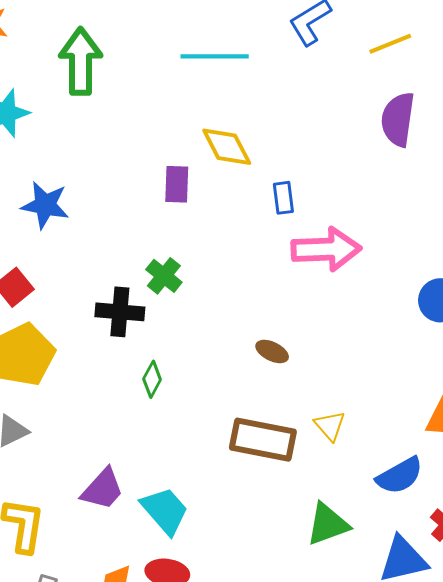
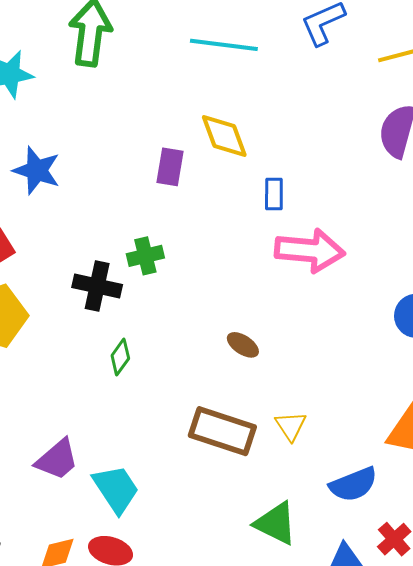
green cross: (164, 276) -> (145, 256), turned 30
green triangle: (328, 524) -> (276, 523), turned 39

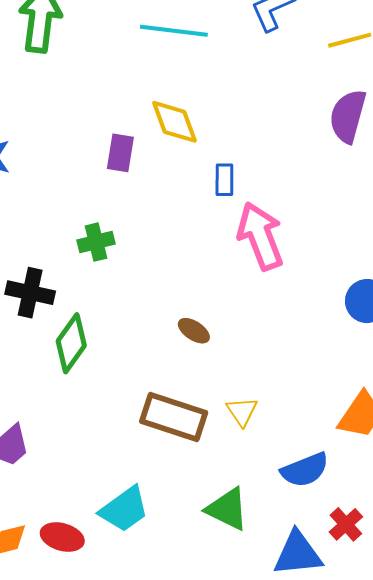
pink arrow: (310, 250) -> (260, 236), turned -116
black cross: (97, 286) -> (30, 293), moved
green diamond: (120, 357) -> (71, 343), size x1.6
cyan trapezoid: (116, 489) -> (124, 509), moved, turned 88

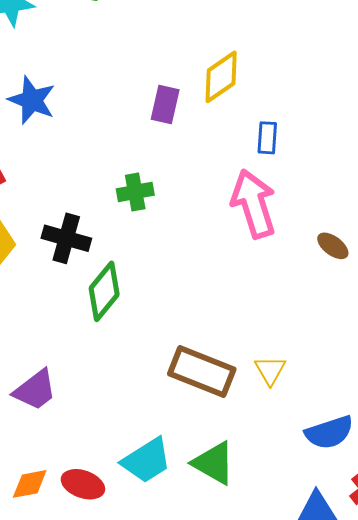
yellow diamond: (174, 122) -> (221, 77), turned 72
pink arrow: (260, 236) -> (254, 204), moved
brown ellipse: (194, 331) -> (333, 246), moved
green triangle: (227, 509) -> (214, 463), moved

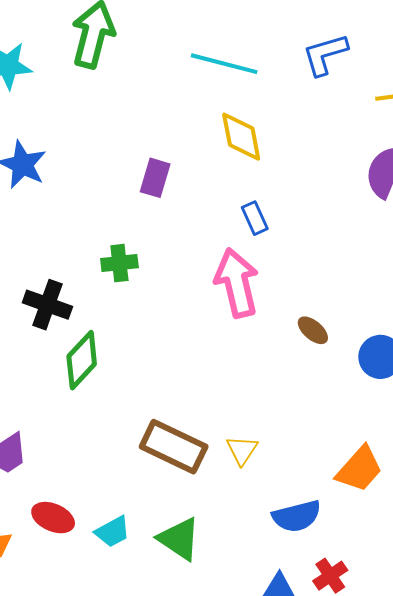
yellow diamond: (221, 77) -> (241, 137), moved, turned -70
blue rectangle: (267, 138) -> (255, 218), turned -32
cyan trapezoid: (147, 460) -> (113, 532), size x0.7
red ellipse: (83, 484) -> (53, 518), moved

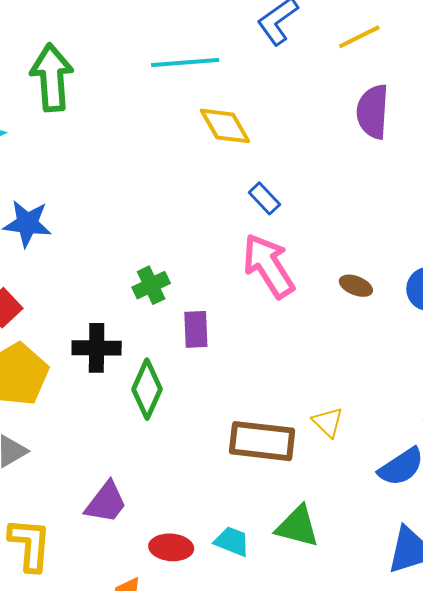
purple rectangle: (155, 178) -> (196, 329), moved
cyan trapezoid: (113, 532) -> (232, 541), turned -111

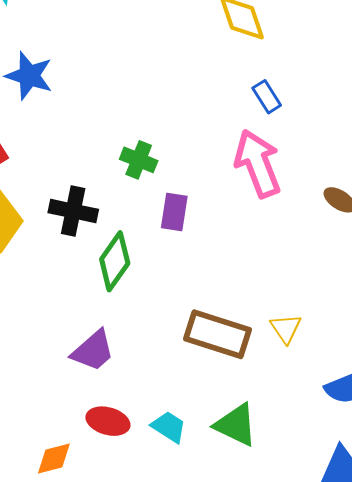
green cross: (151, 285) -> (139, 160), turned 36
purple trapezoid: (106, 502) -> (93, 351), moved

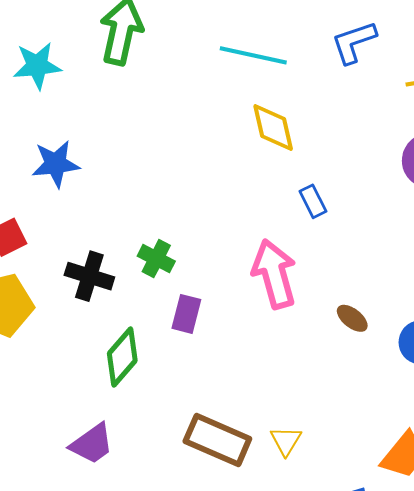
blue star: (29, 76) -> (56, 164), turned -30
blue rectangle: (267, 97) -> (313, 201), moved
black cross: (73, 211) -> (89, 276), moved

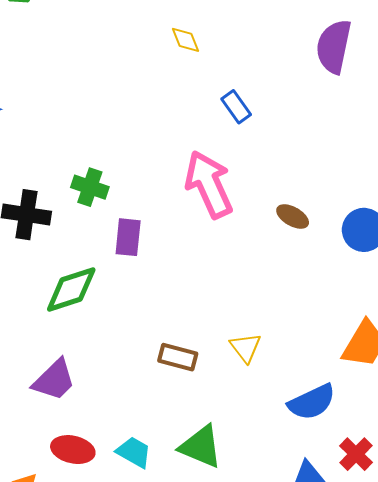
yellow diamond: (273, 128) -> (186, 40), size x0.6
green diamond: (122, 357) -> (71, 290), turned 40
brown rectangle: (217, 440) -> (178, 357), size x0.6

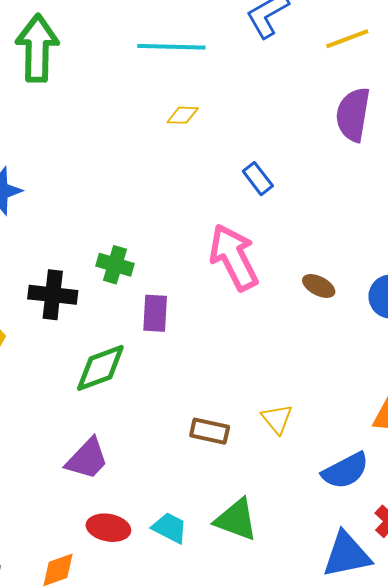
yellow diamond: (186, 40) -> (183, 115), moved, turned -64

